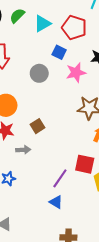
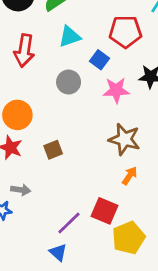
cyan triangle: (42, 24) -> (70, 37), moved
red pentagon: (74, 27) -> (125, 32), turned -30
gray arrow: (23, 150) -> (21, 190), moved

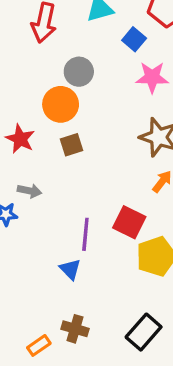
gray circle: (69, 82) -> (79, 72), moved
orange circle: (17, 115) -> (61, 104), moved
purple line: (69, 223) -> (85, 234), turned -44

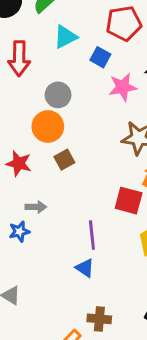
red square: (129, 222) -> (129, 201), moved

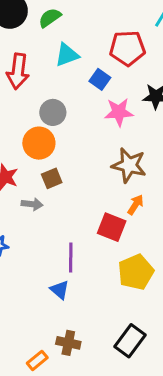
gray arrow: (36, 207) -> (32, 204), moved

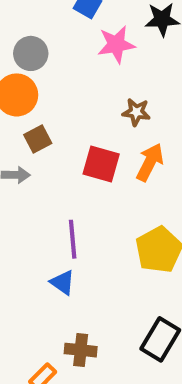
brown star: (129, 165) -> (136, 112), size x0.6
orange arrow: (136, 205) -> (150, 162), size x1.4
red square: (112, 227) -> (101, 164), moved

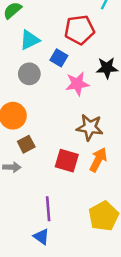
gray circle: (31, 53) -> (29, 74), moved
brown star: (136, 112) -> (90, 127), size x1.5

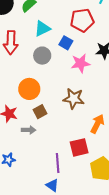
brown star: (90, 127) -> (74, 99), moved
red square: (67, 161) -> (79, 147), moved, turned -30

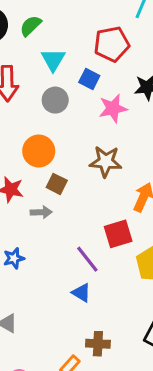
cyan triangle: (42, 29) -> (53, 60), turned -30
brown square: (40, 112) -> (57, 184), turned -32
purple line: (58, 163) -> (87, 259), turned -30

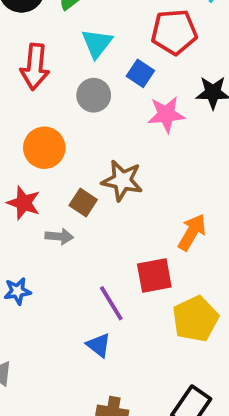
orange circle: (39, 151) -> (44, 148), moved
brown star: (106, 162) -> (122, 180), moved

